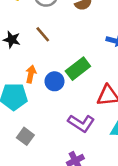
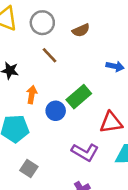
brown line: (43, 34) -> (50, 55), moved
orange arrow: (31, 74) -> (32, 95), moved

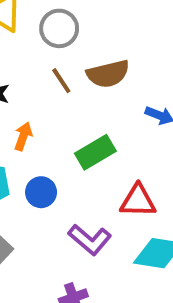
brown semicircle: (81, 30) -> (108, 74), moved, size x1.5
blue circle: (56, 111) -> (41, 192), moved

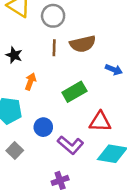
brown line: (61, 81) -> (54, 48), turned 35
blue circle: (41, 192) -> (43, 127), moved

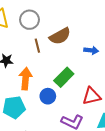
orange arrow: (30, 82) -> (25, 79), size x1.5
blue circle: (43, 127) -> (48, 96), moved

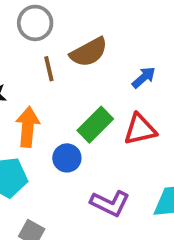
blue arrow: (91, 50) -> (144, 77), turned -48
red triangle: (92, 96) -> (140, 129), moved

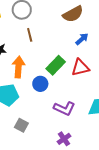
brown semicircle: (89, 52) -> (73, 14), moved

